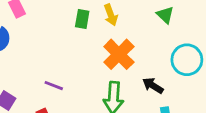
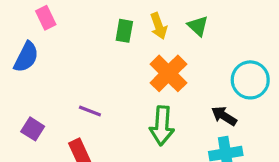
green triangle: (165, 15) -> (198, 26), moved
black arrow: (153, 86) -> (224, 116), moved

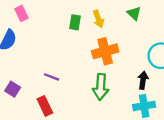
green triangle: (198, 26) -> (134, 13), moved
orange cross: (168, 73) -> (105, 51), turned 30
black arrow: (224, 116) -> (143, 80), turned 66

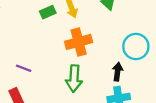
green rectangle: (75, 22) -> (48, 12), turned 56

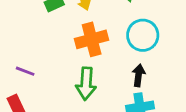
cyan circle: (136, 46) -> (143, 35), moved

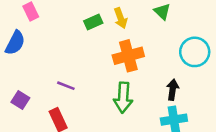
cyan circle: (143, 35) -> (195, 52), moved

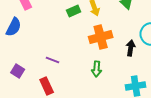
black arrow: (173, 90) -> (131, 48), moved
green arrow: (123, 97) -> (97, 69), size x0.7

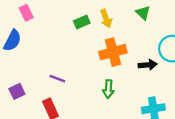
black arrow: (131, 48) -> (148, 65), turned 77
purple square: (18, 71) -> (17, 91), turned 32

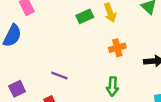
orange cross: (113, 52) -> (117, 48), size x0.6

